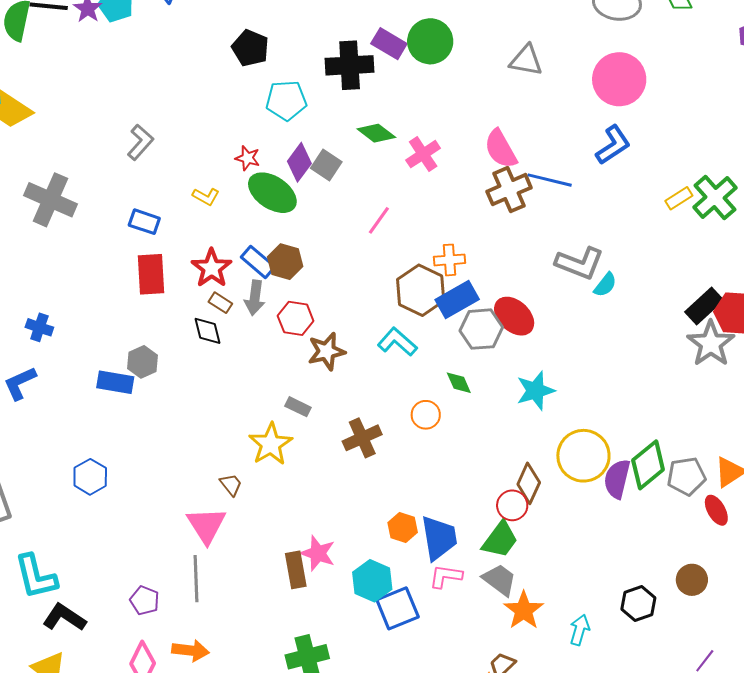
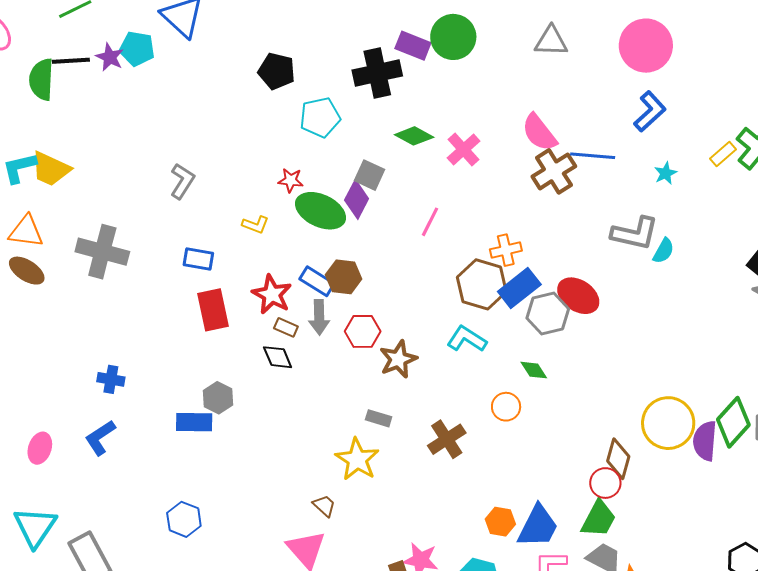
purple diamond: (299, 162) -> (357, 199), moved
cyan star: (535, 391) -> (666, 173), moved, size x0.6
blue trapezoid: (439, 538) -> (538, 526), turned 45

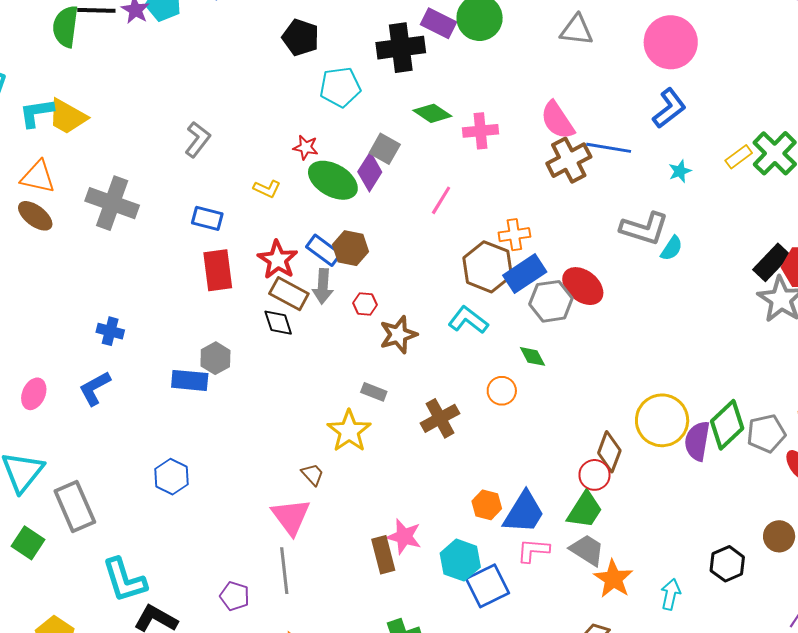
pink cross: (464, 149) -> (480, 131), turned 32
brown rectangle: (286, 327) -> (289, 294), size x1.6
red hexagon: (363, 331) -> (365, 304), size x0.7

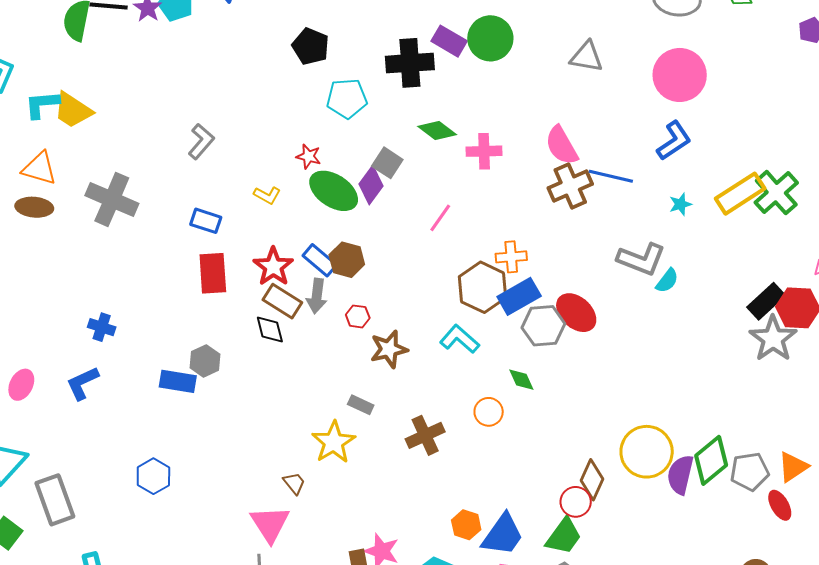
yellow rectangle: (739, 157) -> (740, 194), size x1.8
brown ellipse: (35, 216) -> (34, 207), turned -36

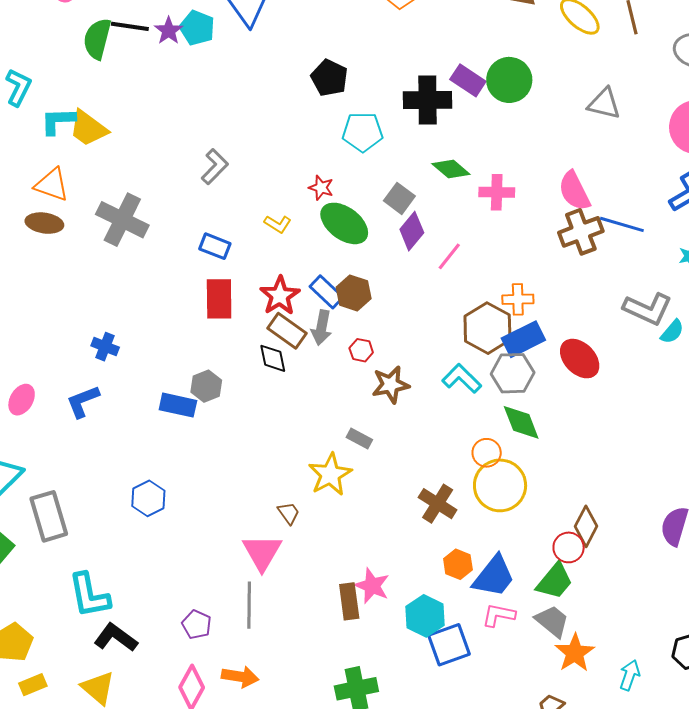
purple diamond: (371, 185) -> (412, 231), moved
gray hexagon: (543, 326) -> (513, 373), moved
green diamond: (521, 380) -> (521, 422), size x1.5
brown cross: (425, 435) -> (438, 504), moved, turned -36
yellow circle: (647, 452) -> (500, 485), moved

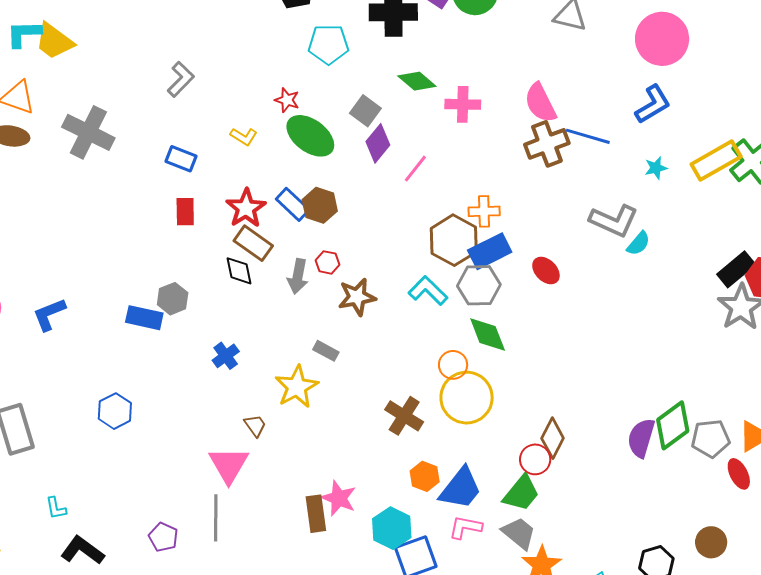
red rectangle: (219, 299) -> (185, 212), size x0.7
gray arrow: (321, 328) -> (298, 276), moved
blue cross: (105, 347) -> (226, 356), moved, turned 32
red ellipse: (580, 359) -> (546, 271), size x0.7
cyan L-shape: (89, 595) -> (56, 508), size x0.5

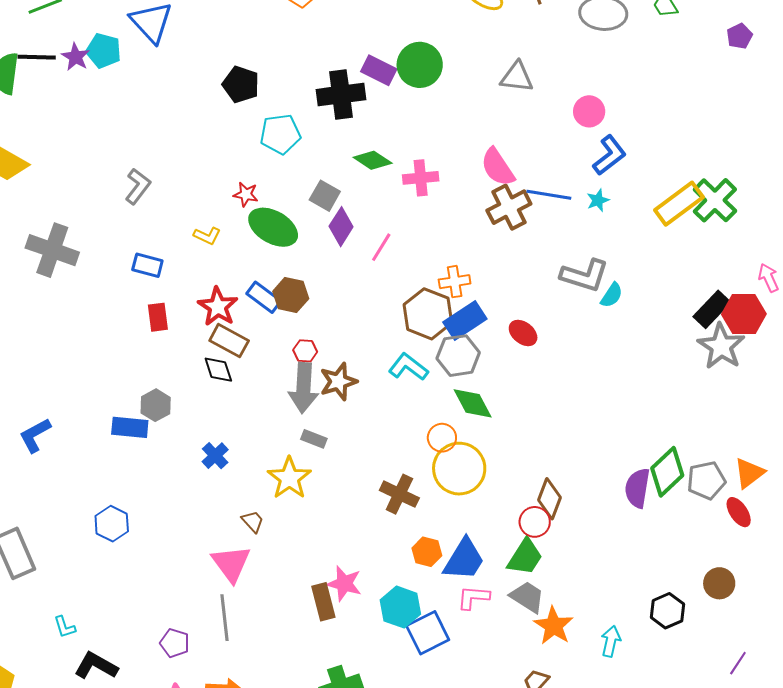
pink circle: (662, 39) -> (589, 111), moved, size x0.6
cyan star: (656, 168) -> (598, 200), moved
gray arrow: (298, 276) -> (304, 388), moved, size x1.4

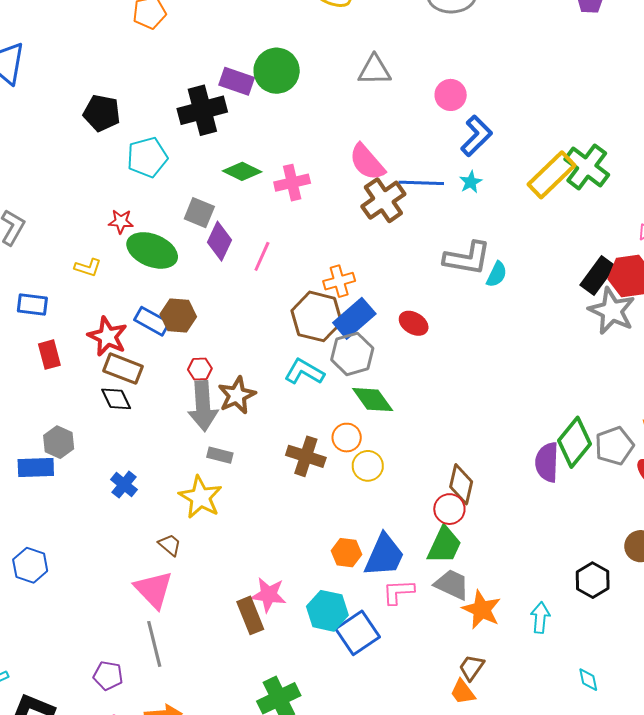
yellow circle: (459, 469) -> (368, 466), size x0.6
brown cross: (399, 494) -> (306, 456), moved

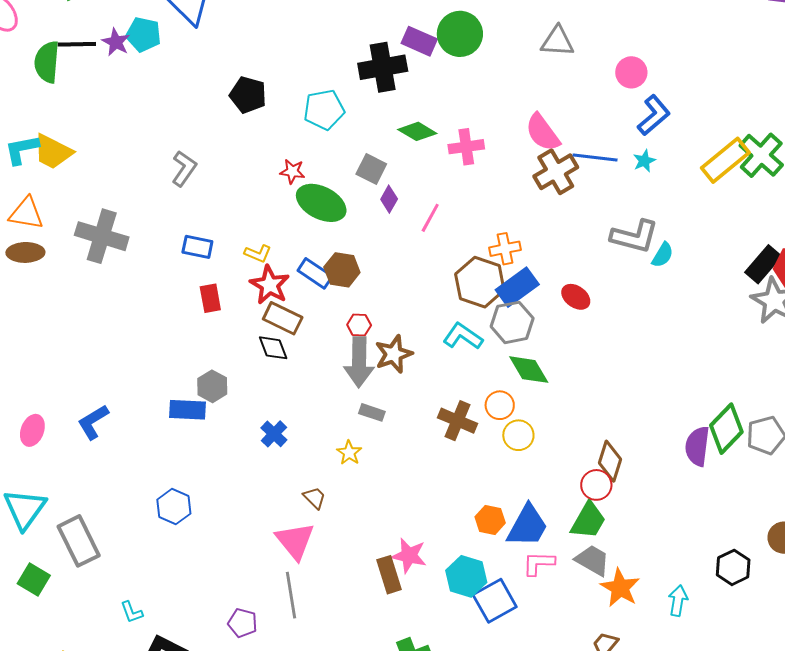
black pentagon: (102, 113) -> (248, 95), moved
purple diamond: (219, 241) -> (389, 199), size x0.7
yellow L-shape: (88, 267) -> (258, 254), moved
yellow star: (200, 497) -> (349, 453), size x0.6

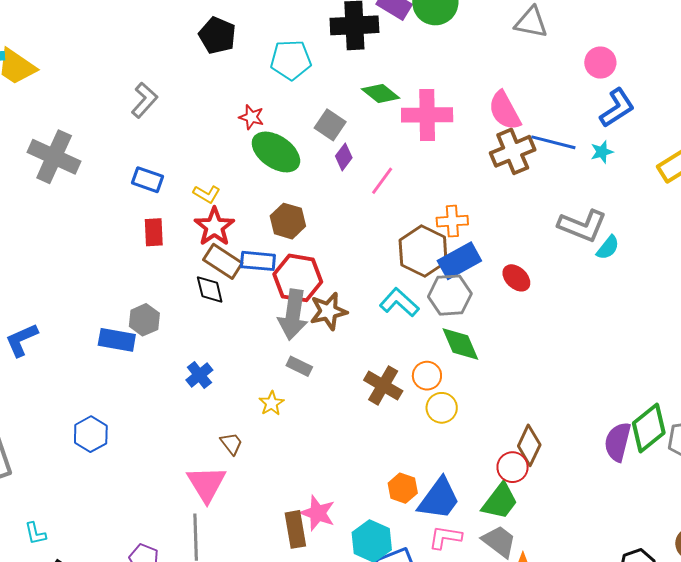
pink cross: (466, 147) -> (427, 115), size x1.4
blue rectangle: (315, 273) -> (258, 261), moved, turned -36
red hexagon: (359, 325) -> (298, 278), size x2.0

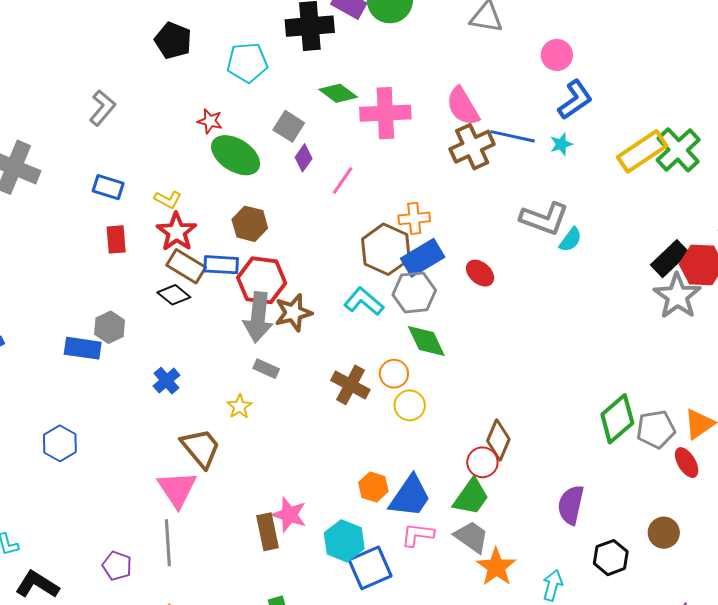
black diamond: (210, 290) -> (174, 295), turned -36
purple semicircle: (618, 442) -> (571, 505), moved
brown trapezoid: (231, 444) -> (201, 448), size x1.8

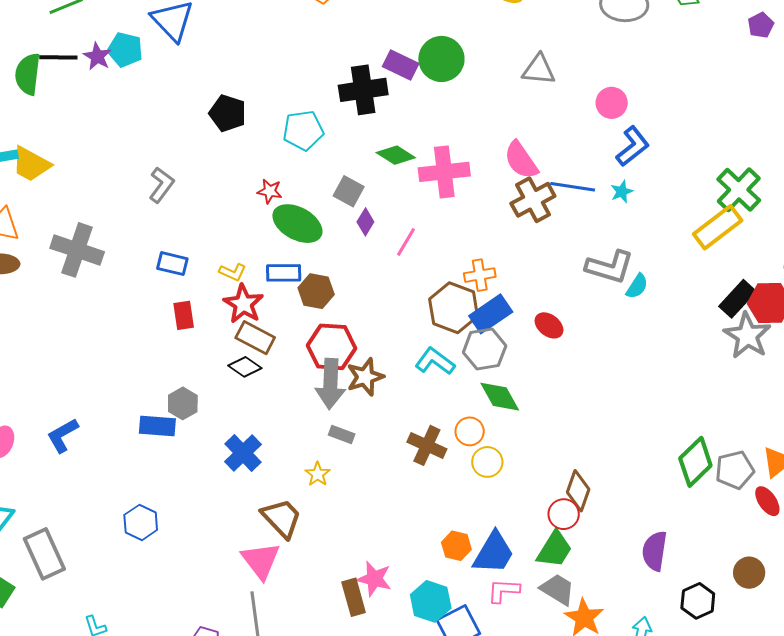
yellow rectangle: (642, 151) -> (718, 227), moved
blue rectangle: (221, 265) -> (284, 273), moved
blue cross: (166, 381) -> (243, 453), size x1.4

